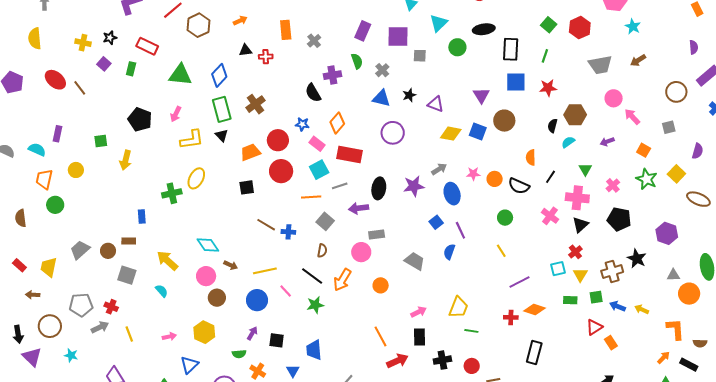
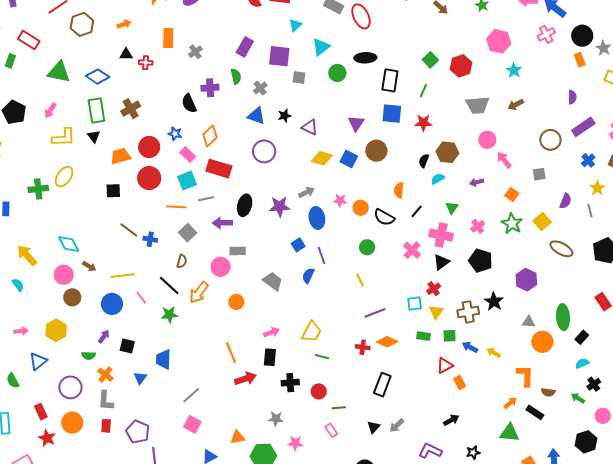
blue diamond: (219, 75) -> (98, 77), turned 75

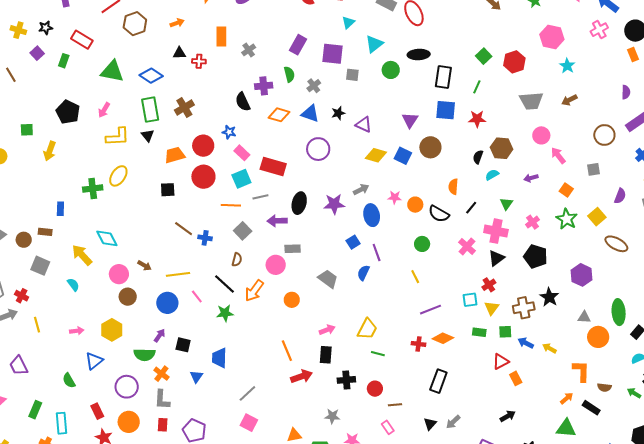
orange diamond: (210, 136) -> (279, 115), moved, turned 60
cyan diamond: (69, 244) -> (107, 238), moved
green semicircle: (89, 356) -> (144, 355), size x1.5

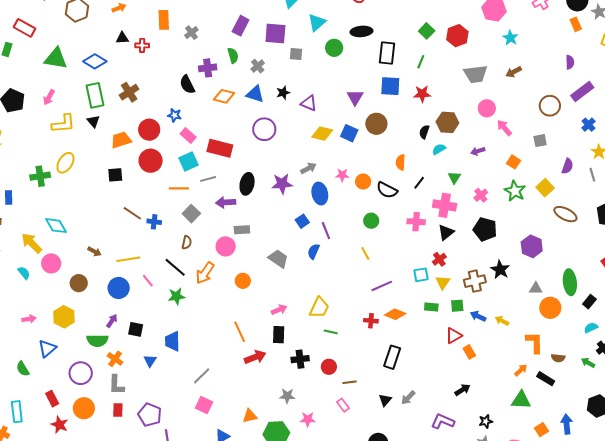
pink cross: (467, 246) -> (416, 222), turned -36
pink circle: (119, 274) -> (51, 263), moved

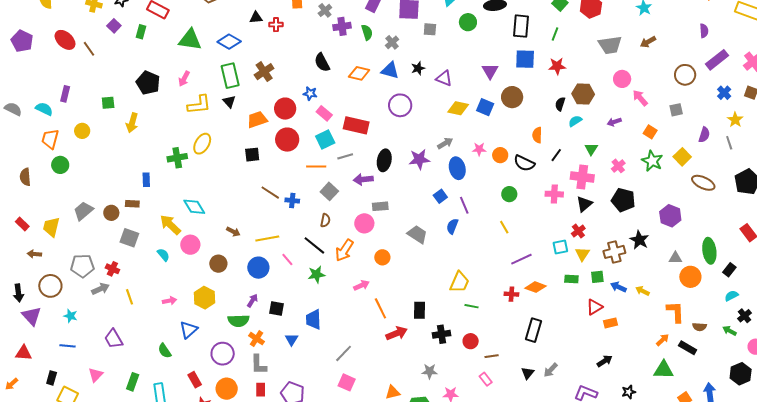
purple cross: (208, 68) -> (342, 26), moved
pink arrow: (279, 310) -> (361, 285), moved
orange rectangle: (469, 352) -> (611, 323), turned -72

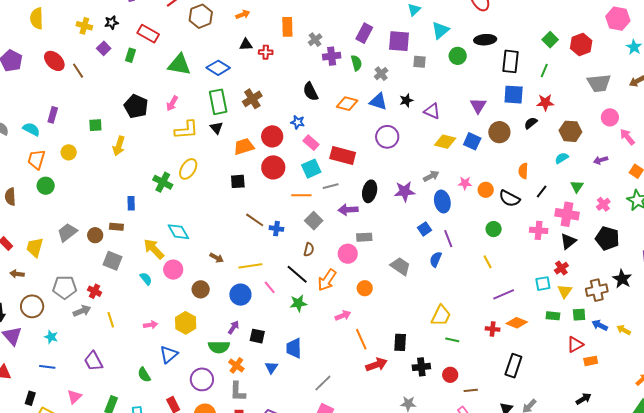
black semicircle: (560, 104) -> (531, 123), moved, turned 32
green cross: (177, 158) -> (163, 182), turned 36

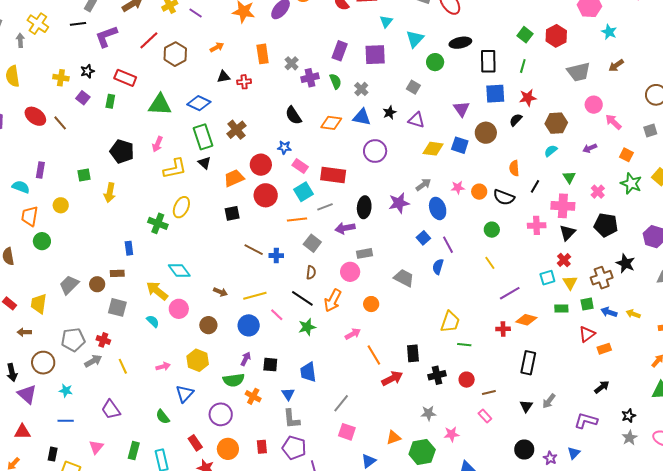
gray square: (419, 62) -> (413, 87), moved, turned 32
gray L-shape: (238, 391) -> (291, 419), moved

